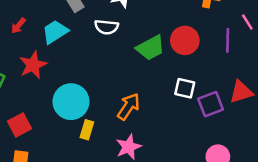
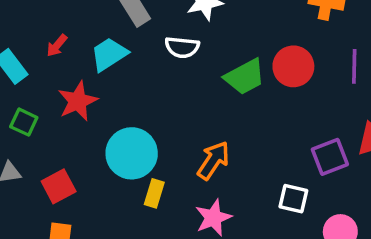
white square: (185, 88) -> (293, 199), moved

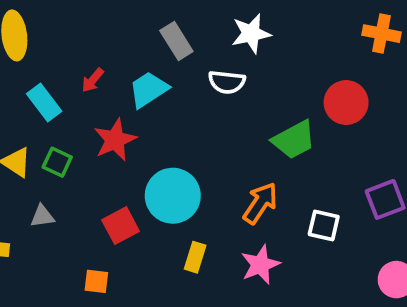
green trapezoid: (245, 77) -> (294, 140), moved
red square: (59, 186) -> (121, 226), moved
yellow rectangle: (154, 193) -> (195, 257), moved
white square: (293, 199) -> (324, 226), moved

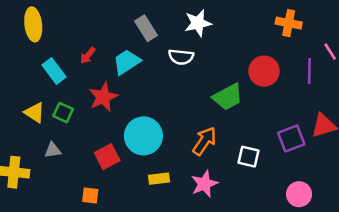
yellow rectangle: (195, 257) -> (159, 179), turned 66

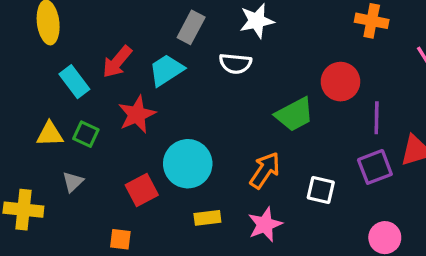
gray rectangle: (146, 28) -> (191, 27), turned 60
red arrow: (88, 56) -> (117, 62), size x1.5
purple line: (309, 71) -> (377, 118), moved
yellow triangle: (35, 113) -> (50, 134), turned -35
gray triangle: (53, 150) -> (73, 182), turned -36

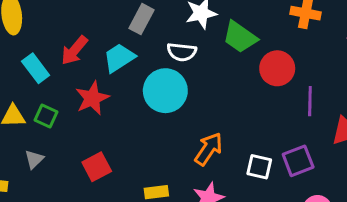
green trapezoid: (294, 114) -> (240, 37), moved, turned 63
cyan circle: (188, 164) -> (165, 91), moved
purple square: (375, 167) -> (298, 161), moved

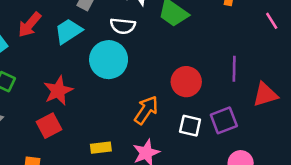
red circle: (277, 68) -> (186, 82), moved
red star: (92, 98) -> (58, 91), moved

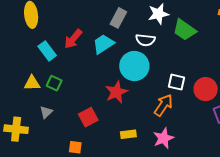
red circle: (186, 82) -> (206, 89), moved
red star: (58, 91) -> (116, 92), moved
white square: (190, 126) -> (176, 82), moved

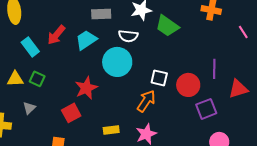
gray rectangle: (118, 18) -> (101, 14), turned 60
red star: (116, 92) -> (86, 88), moved

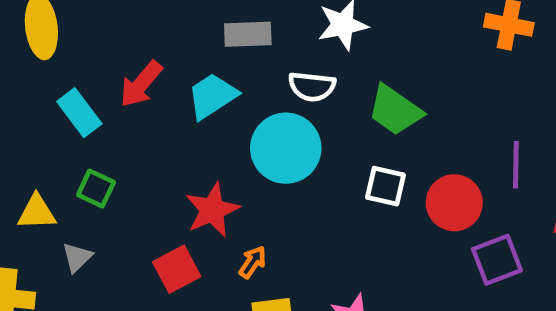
green trapezoid: (167, 26) -> (395, 110), moved
yellow triangle: (15, 79) -> (37, 212), moved
orange arrow: (146, 101) -> (253, 262), moved, size x0.6

